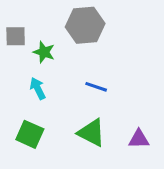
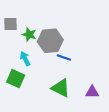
gray hexagon: (85, 25) -> (50, 41), moved
green square: (30, 134) -> (16, 79), moved

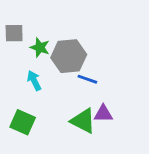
green square: (16, 79) -> (23, 122), moved
purple triangle: (92, 92) -> (103, 114), moved

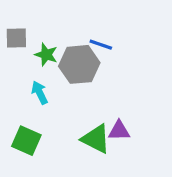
blue line: (87, 79) -> (101, 45), moved

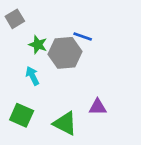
gray square: (16, 38) -> (15, 19), moved, turned -30
green triangle: (96, 139) -> (65, 123), moved

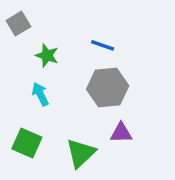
gray hexagon: (65, 53) -> (108, 87), moved
green triangle: (65, 123) -> (81, 153), turned 50

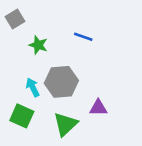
gray hexagon: (108, 87) -> (61, 82), moved
cyan arrow: (40, 94) -> (33, 87), moved

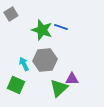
green star: (38, 45) -> (42, 30), moved, size x1.5
green triangle: (65, 124) -> (59, 88), moved

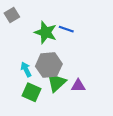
green square: (16, 85) -> (31, 92), moved
green triangle: (59, 88) -> (56, 82), moved

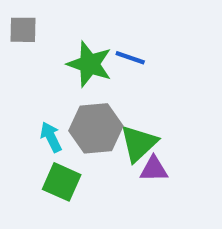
gray square: (12, 15) -> (23, 30), turned 32
green triangle: (56, 82) -> (139, 143), moved

